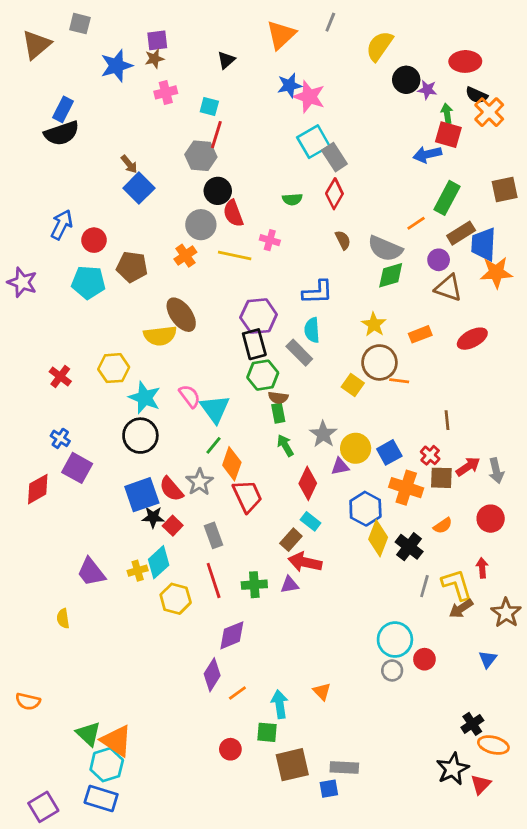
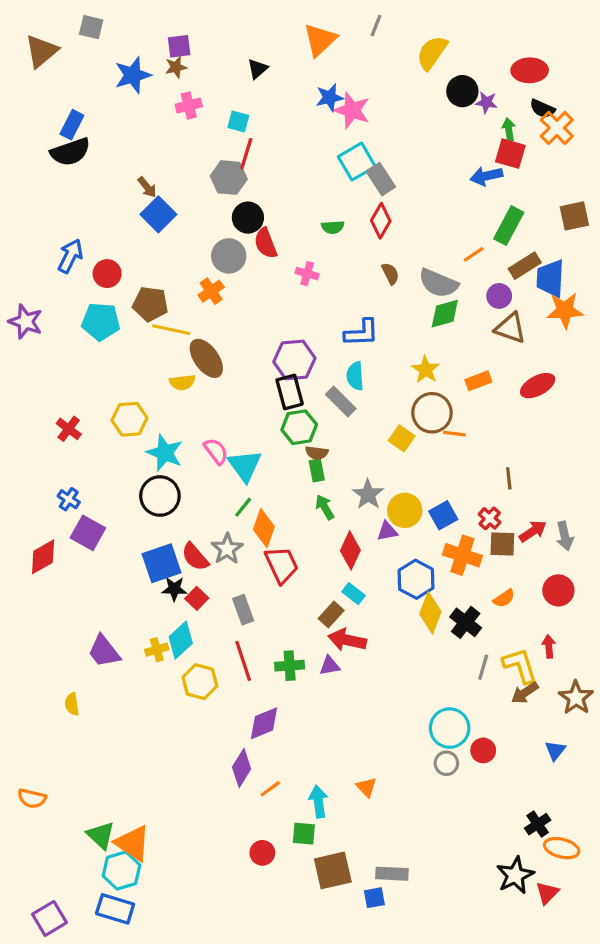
yellow line: (235, 256) -> (171, 330), moved
yellow semicircle: (160, 336) -> (182, 382), size x0.7

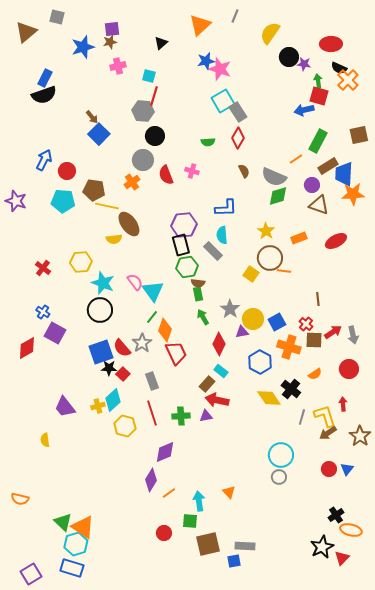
red semicircle: (266, 243) -> (166, 175), moved
yellow diamond: (430, 613) -> (269, 398), moved, turned -55
red circle: (483, 750) -> (329, 469), moved

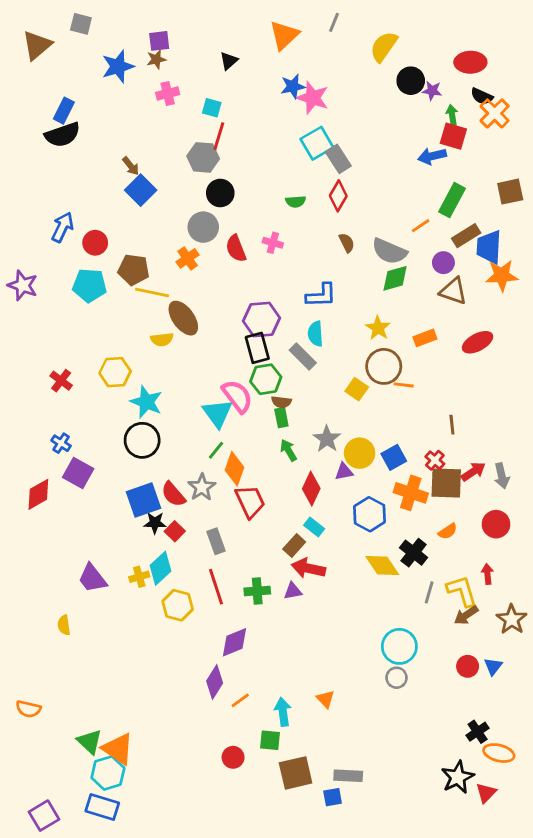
pink semicircle: (135, 282) -> (237, 396), moved, size x1.4
brown square: (314, 340) -> (446, 483), size x1.4

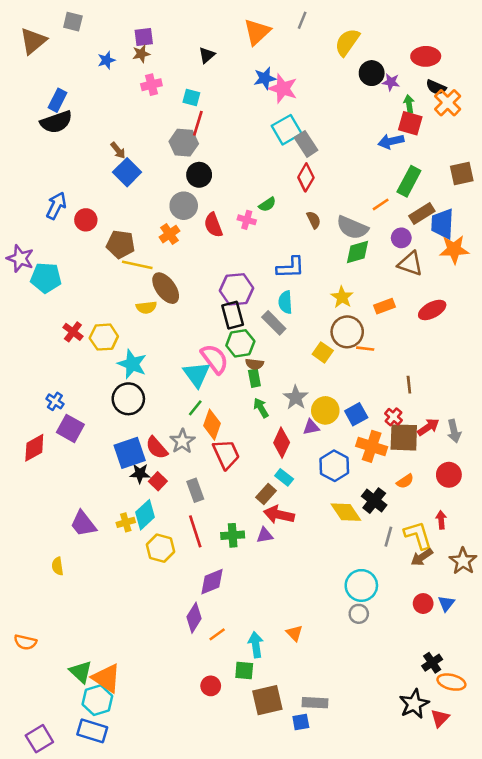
blue star: (118, 66) -> (106, 60), size x0.6
green semicircle: (296, 202) -> (267, 204), moved, turned -30
cyan pentagon: (89, 285) -> (46, 278), moved
red cross: (61, 381) -> (73, 332), moved

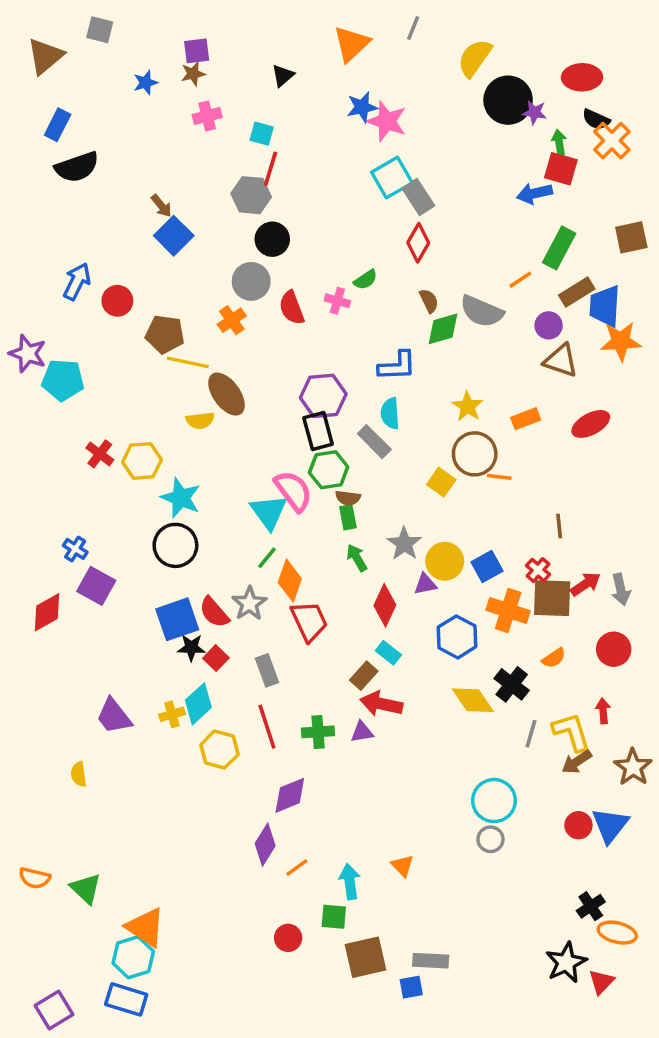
black circle: (372, 73) -> (508, 100), size x1.4
blue rectangle: (58, 100) -> (58, 125), moved
green diamond: (357, 252) -> (443, 329), moved
blue triangle: (446, 604) -> (610, 825), size x1.6
green triangle: (81, 672) -> (86, 889), moved

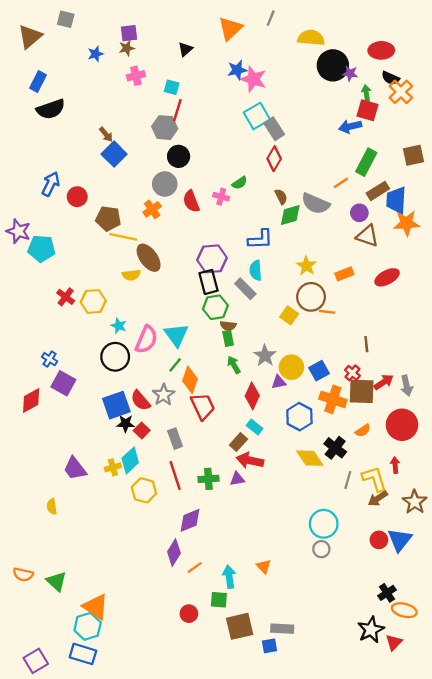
yellow semicircle: (475, 58) -> (311, 38), turned 60
pink semicircle: (293, 491) -> (146, 340), moved, turned 60
cyan star: (181, 498) -> (119, 326), size x0.6
red circle: (614, 649) -> (402, 425), size x1.4

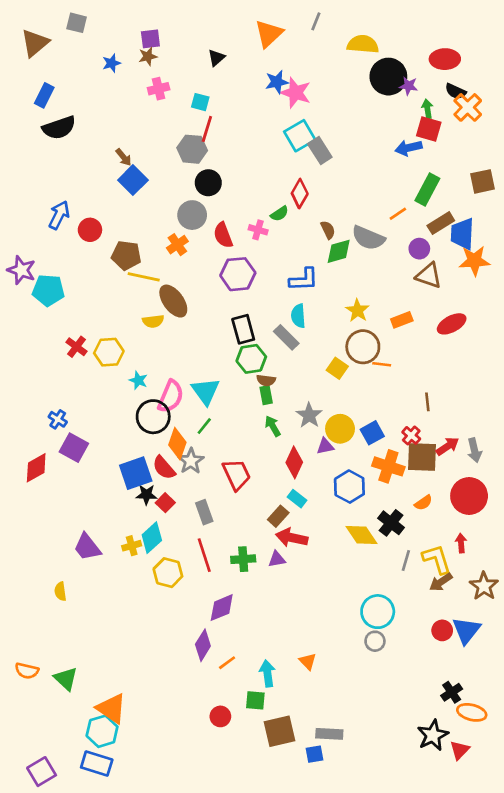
red diamond: (274, 159) -> (300, 194), moved
purple hexagon: (212, 259) -> (238, 274), moved
black circle: (115, 357) -> (153, 417), moved
orange diamond: (190, 380) -> (177, 444), moved

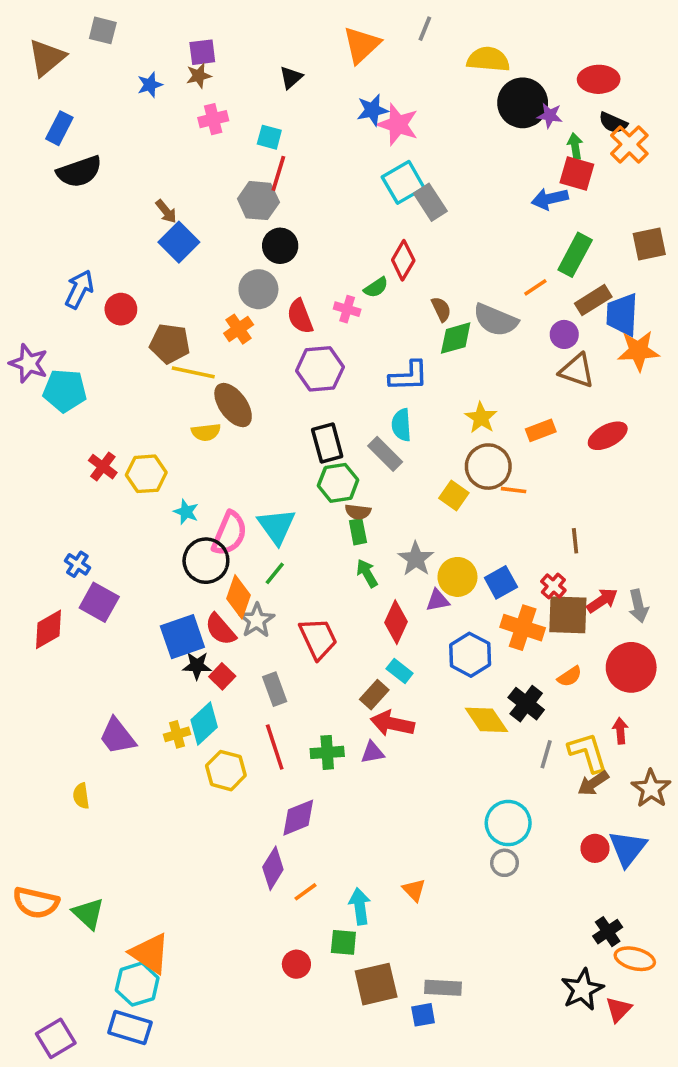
orange semicircle: (27, 671) -> (36, 903), size x1.4

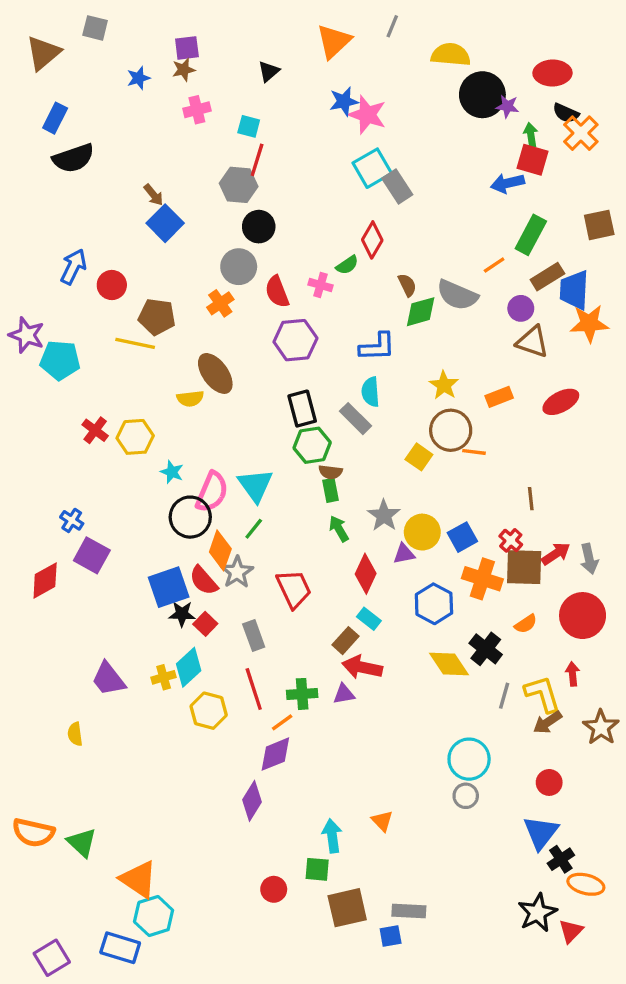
yellow line: (193, 372) -> (135, 343), moved
blue triangle: (628, 848) -> (541, 833), moved
orange line: (305, 892) -> (282, 722), moved
cyan hexagon: (137, 984) -> (154, 916), moved

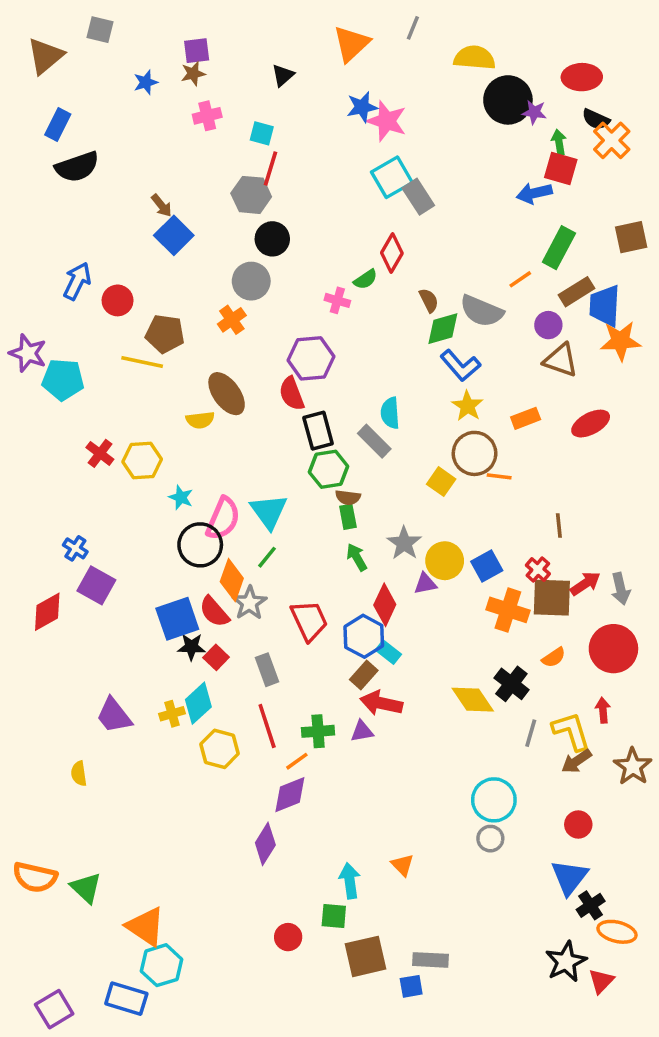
red semicircle: (277, 292) -> (292, 394), moved
blue L-shape: (377, 347) -> (460, 366), moved, turned 51
blue hexagon: (434, 604) -> (364, 636), moved

